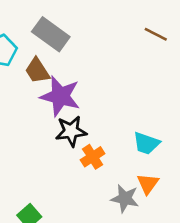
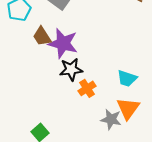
brown trapezoid: (37, 71) -> (42, 36), moved
orange triangle: (148, 184) -> (128, 108), size x1.4

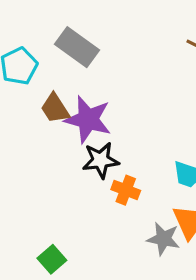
orange cross: (87, 88) -> (126, 190), turned -36

